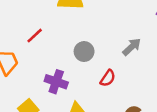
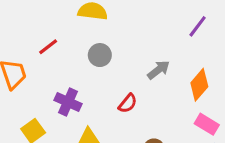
gray circle: (84, 52) -> (100, 55), moved

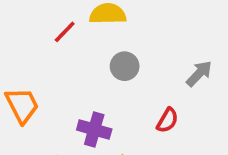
red line: (48, 47) -> (65, 32), moved

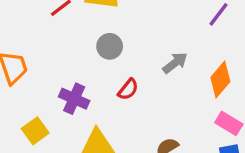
red semicircle: (167, 120) -> (128, 89), moved

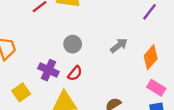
gray circle: (110, 46) -> (73, 44), moved
red semicircle: (128, 89) -> (75, 73), moved

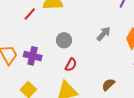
purple cross: (48, 70) -> (33, 56), moved

